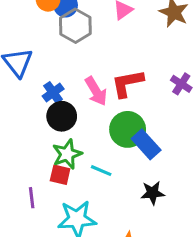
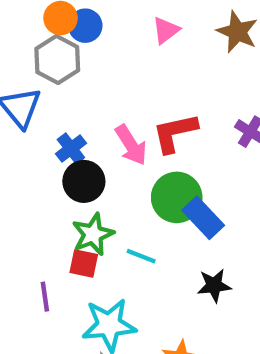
gray hexagon: (75, 26) -> (57, 60), moved

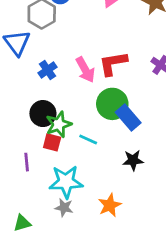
black circle: (84, 181) -> (43, 114), moved

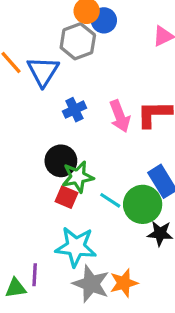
green circle: (112, 104) -> (143, 204), moved
purple line: (27, 162) -> (35, 275), moved
gray star: (64, 208) -> (91, 284), moved, size x1.6

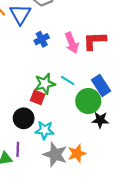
black circle: (61, 161) -> (24, 118), moved
cyan line: (110, 200) -> (68, 81), moved
cyan star: (76, 247) -> (45, 130), size x0.7

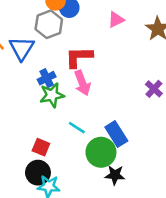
red L-shape: (95, 41) -> (79, 57), moved
green star: (45, 84) -> (52, 95), moved
black circle: (24, 118) -> (38, 173), moved

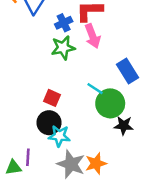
blue cross: (47, 78) -> (64, 23), moved
cyan line: (77, 128) -> (95, 89), moved
blue rectangle: (116, 134) -> (127, 71), moved

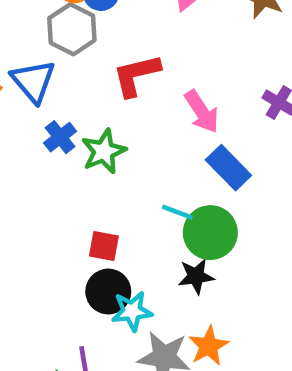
blue cross: (64, 23) -> (60, 137), moved
pink arrow: (93, 36) -> (202, 112), moved
black star: (124, 126) -> (196, 276), moved

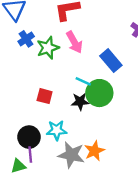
pink arrow: (202, 112) -> (74, 42), moved
black star: (196, 276) -> (80, 102), moved
black circle: (108, 292) -> (29, 137), moved

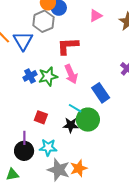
blue cross: (26, 39) -> (30, 76), moved
purple line: (30, 155) -> (24, 138), moved

